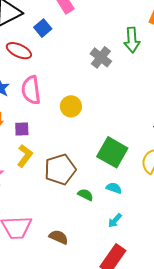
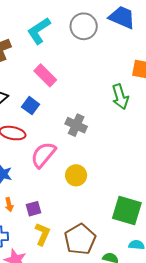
gray cross: (101, 57) -> (76, 125), moved
pink semicircle: (31, 90) -> (43, 155), moved, turned 60

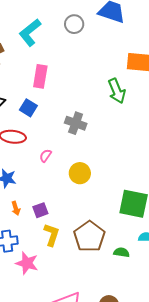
gray circle: (84, 26) -> (74, 24), size x0.7
pink rectangle: (45, 75) -> (40, 76), turned 60
pink semicircle: (43, 155) -> (45, 156), size x0.5

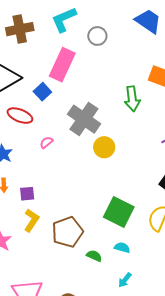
gray circle: (74, 24) -> (97, 36), moved
pink rectangle: (40, 76) -> (62, 65), size x1.4
gray cross: (76, 123) -> (84, 119), size x1.5
yellow circle: (80, 173) -> (104, 147), moved

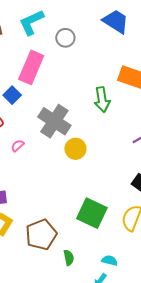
cyan semicircle: (122, 248) -> (110, 261), moved
green semicircle: (94, 256) -> (69, 258), turned 56

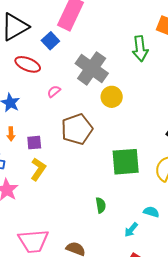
green square: (92, 213) -> (126, 162), turned -32
brown pentagon: (41, 235) -> (77, 129), moved
cyan semicircle: (110, 261) -> (151, 212), moved

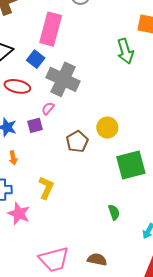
gray cross: (92, 68) -> (63, 79), moved
yellow circle: (112, 97) -> (107, 128), moved
brown pentagon: (77, 129) -> (77, 142), size x0.7
purple square: (34, 143) -> (35, 125), moved

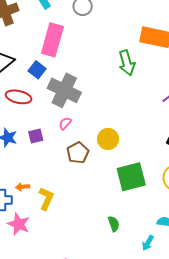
pink semicircle: (48, 108) -> (65, 123), moved
orange arrow: (13, 158) -> (23, 187), moved, turned 96

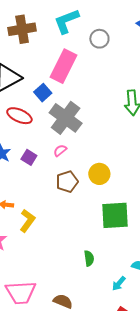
purple square: (36, 136) -> (29, 157), turned 35

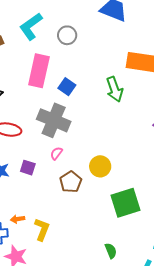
blue square: (43, 93) -> (67, 87), moved

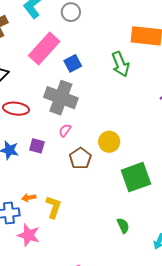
pink rectangle: (39, 71) -> (44, 49), turned 32
blue square: (67, 87) -> (73, 63), turned 30

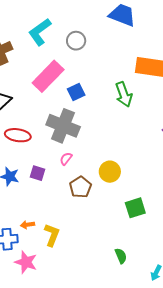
green square: (136, 177) -> (135, 208), size x0.7

